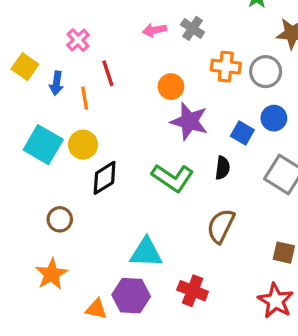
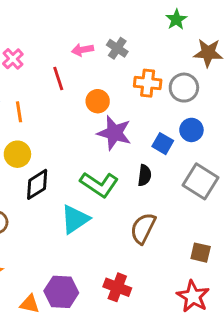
red line: (108, 73) -> (58, 79), moved
cyan triangle: (146, 253) -> (75, 219), moved, turned -36

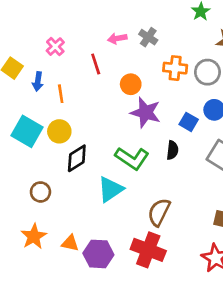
brown semicircle: (143, 228) -> (159, 212), moved
red cross: (117, 287) -> (148, 250), size x1.4
orange triangle: (30, 304) -> (70, 243), moved

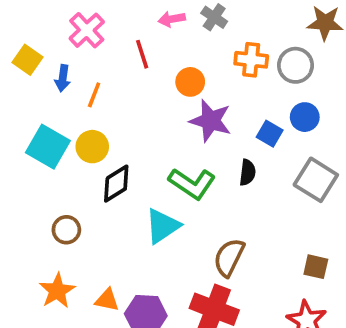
pink cross: (55, 47) -> (87, 30), size x1.4
orange line: (61, 94) -> (94, 95), turned 30

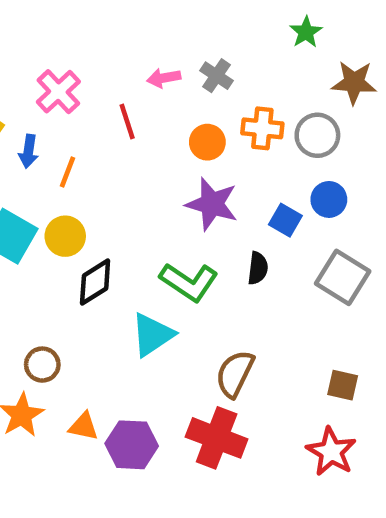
orange circle: (190, 82) -> (207, 142), moved
brown circle: (66, 230) -> (42, 365), moved

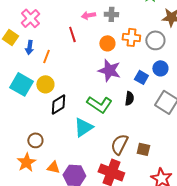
gray cross: (217, 76) -> (111, 14), turned -32
pink cross: (58, 92) -> (30, 18), moved
brown square: (343, 385) -> (143, 149), moved

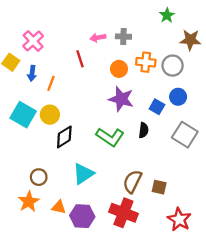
cyan triangle: (83, 127) -> (83, 174), moved

